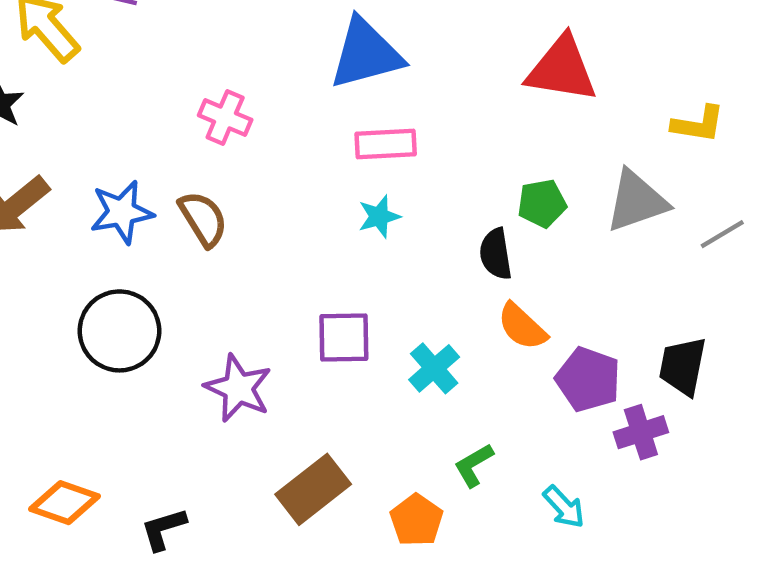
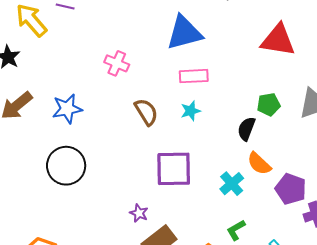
brown semicircle: (203, 219) -> (146, 112), moved
black semicircle: (496, 254) -> (246, 129), turned 30
purple square: (344, 338) -> (174, 169), size x1.4
cyan cross: (434, 368) -> (232, 184), moved
purple star: (238, 388) -> (139, 213), moved, size x0.6

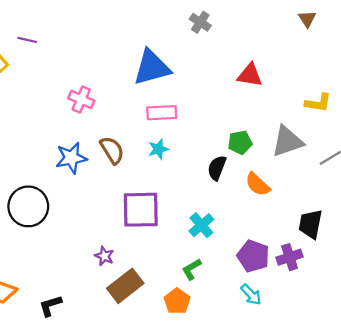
red triangle: (278, 40) -> (250, 75), size x0.7
blue star: (67, 109) -> (71, 158), moved
orange semicircle: (259, 164) -> (258, 184), moved
purple pentagon: (291, 189) -> (253, 256), moved
green L-shape: (236, 230) -> (191, 269), moved

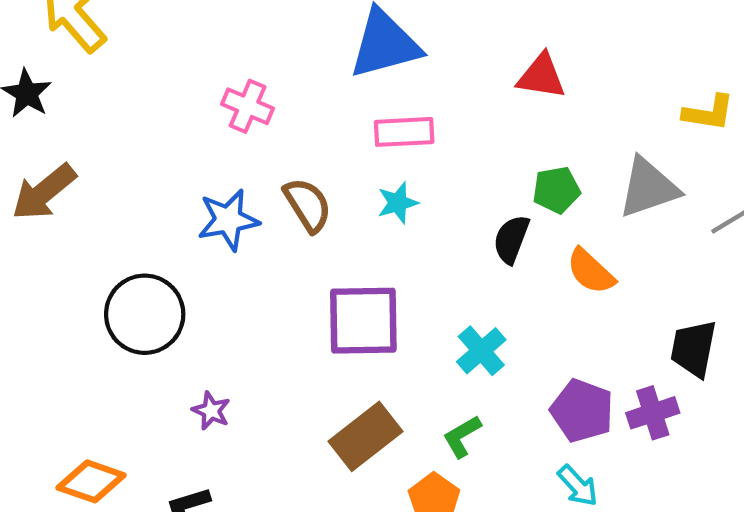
red triangle: (250, 75) -> (541, 76), moved
purple star: (104, 256) -> (211, 411), moved
brown rectangle: (125, 286) -> (366, 436), moved

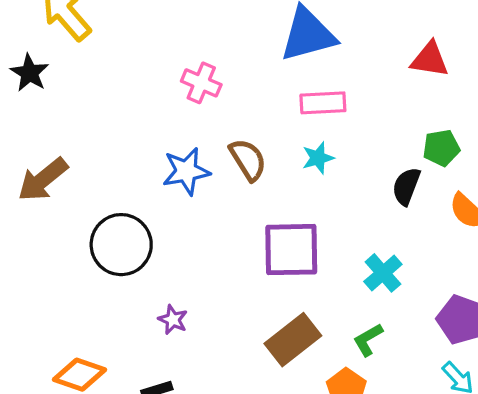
brown arrow: (44, 192) -> (43, 180), moved

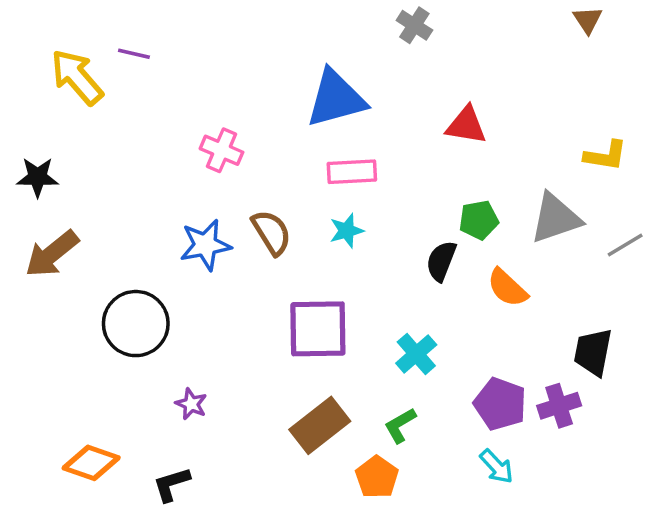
black star: (29, 73) -> (38, 177), moved, turned -30

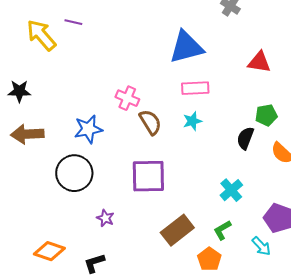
pink cross: (221, 150) -> (127, 98), moved
blue star: (205, 245) -> (88, 129), moved
brown arrow: (52, 254) -> (27, 134), turned 36
purple square: (318, 329) -> (148, 176), moved
cyan arrow: (497, 466) -> (261, 246), moved

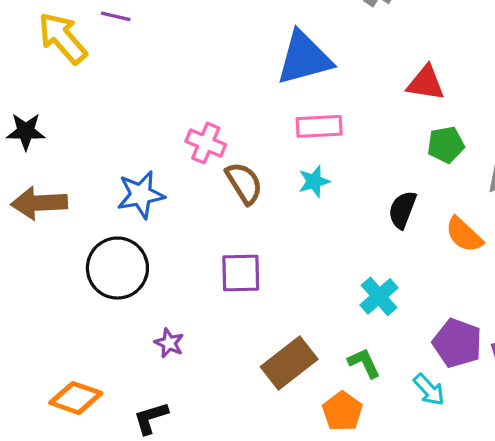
green pentagon: (266, 115) -> (446, 145), moved
purple square: (148, 176) -> (241, 273), size x0.7
green L-shape: (222, 230) -> (364, 363), turned 95

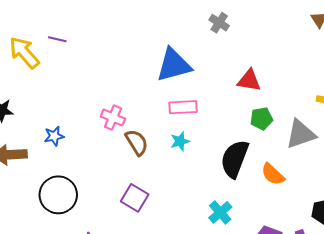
blue star: (141, 195) -> (54, 136), moved, size x0.7
black semicircle: (402, 210) -> (235, 159), size x1.6
purple square: (241, 273) -> (135, 198), turned 32

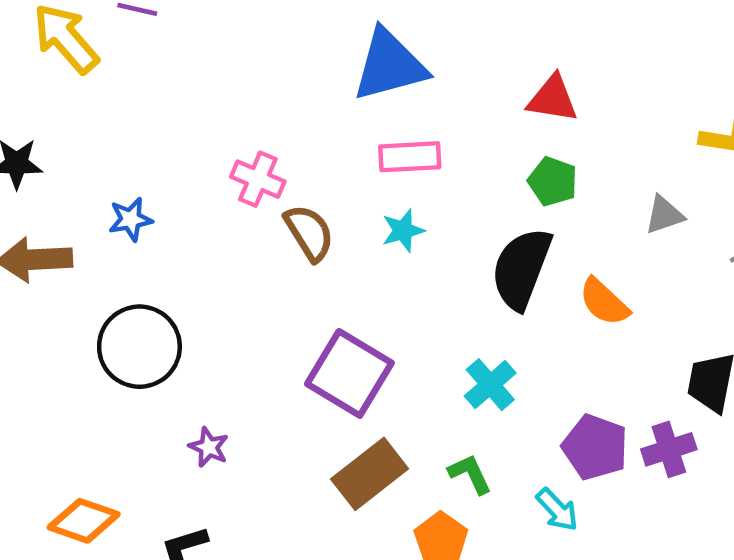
green pentagon: (261, 119) -> (553, 181), moved, turned 30
gray triangle: (301, 134) -> (664, 215), size x0.6
purple square: (135, 198) -> (349, 373), moved, size x1.4

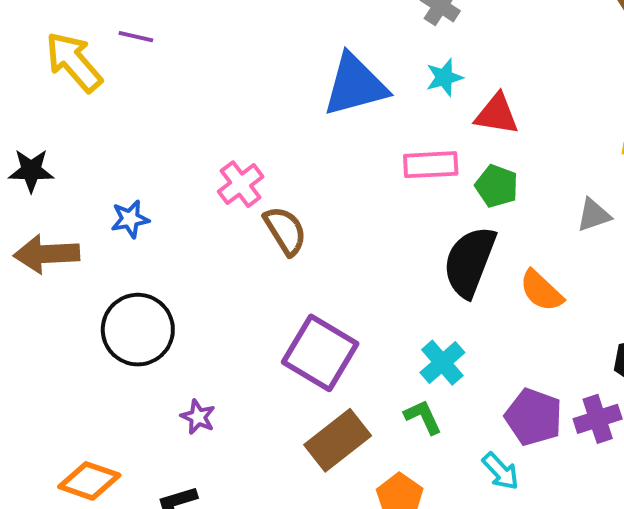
pink rectangle: (410, 157) -> (431, 165), moved
pink cross: (258, 179) -> (241, 184), turned 30
cyan star: (403, 230) -> (444, 77), moved
green L-shape: (470, 474) -> (423, 417), moved

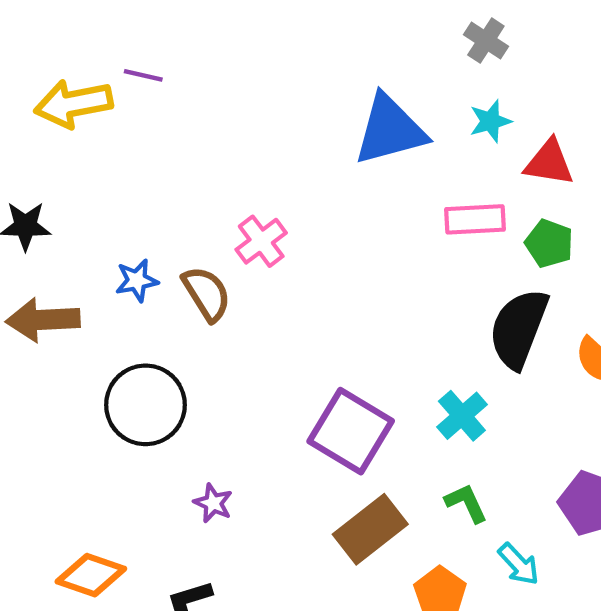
yellow arrow: (74, 62) -> (73, 104), turned -60
brown semicircle: (285, 231) -> (207, 294), moved
cyan cross: (442, 363) -> (462, 416), moved
cyan arrow: (501, 471) -> (519, 564), moved

